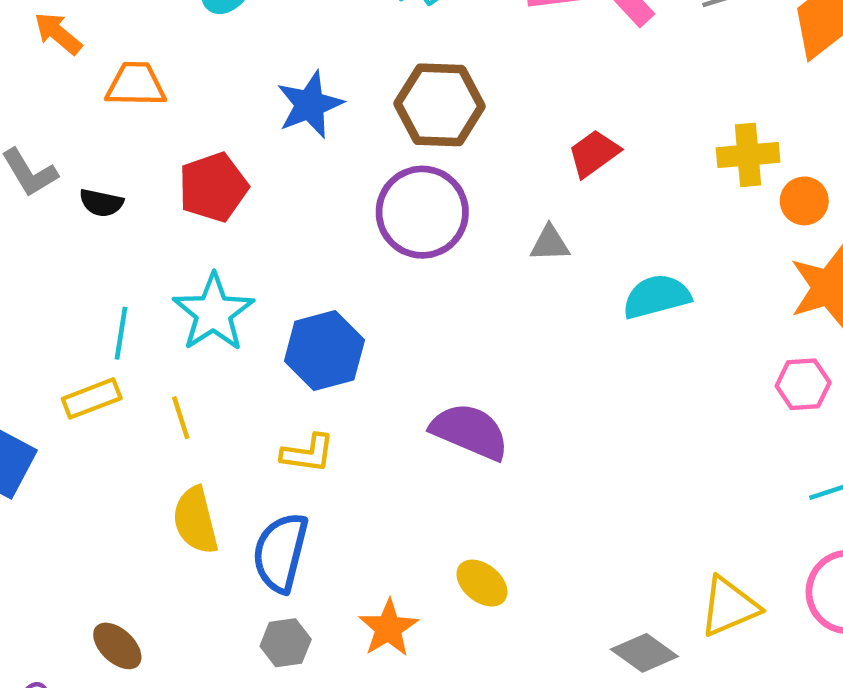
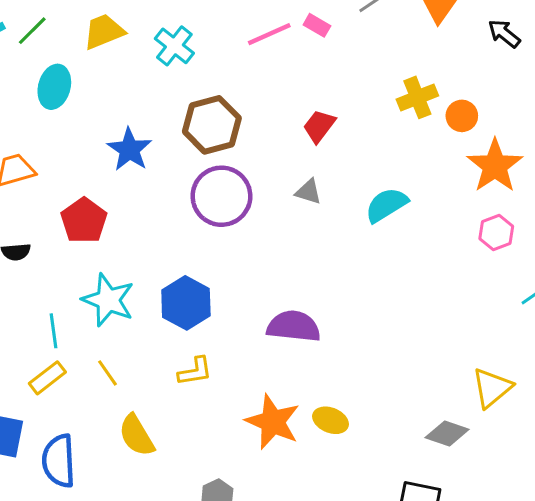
gray triangle: (550, 244) -> (309, 192), turned 36
blue semicircle: (280, 552) -> (59, 461), moved
orange star: (388, 628) -> (273, 422), moved, size x1.4

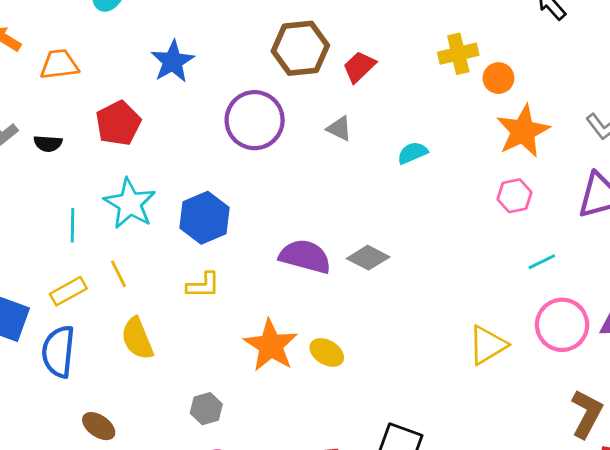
brown hexagon: (212, 125) -> (300, 48), moved
cyan semicircle: (386, 205) -> (412, 153), size x0.7
yellow rectangle: (47, 378) -> (68, 291), moved
gray diamond: (447, 433) -> (368, 258), moved

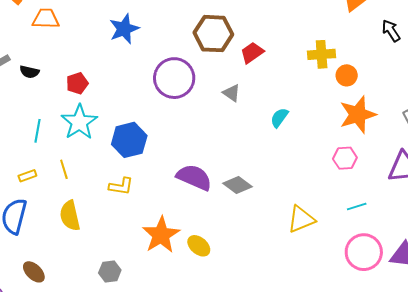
red pentagon: (118, 123) -> (77, 83), moved, size x0.7
cyan semicircle: (412, 153) -> (279, 118), turned -40
yellow rectangle: (68, 291) -> (27, 176), size x0.7
yellow triangle: (487, 345) -> (301, 219), moved

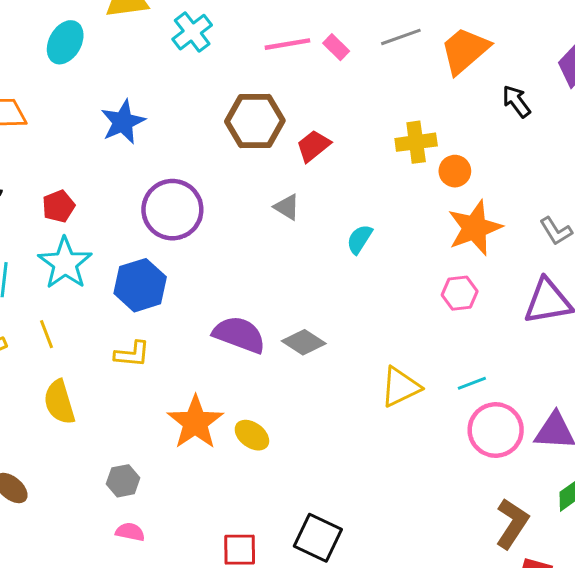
purple circle: (174, 78) -> (172, 210), moved
cyan line: (357, 206) -> (472, 383), moved

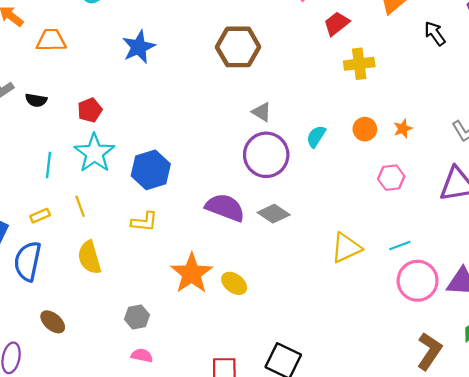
red trapezoid: (313, 146) -> (336, 23), moved
orange circle: (455, 171) -> (365, 129), moved
purple circle: (172, 210) -> (266, 155), moved
orange star: (475, 228) -> (403, 129), size x0.5

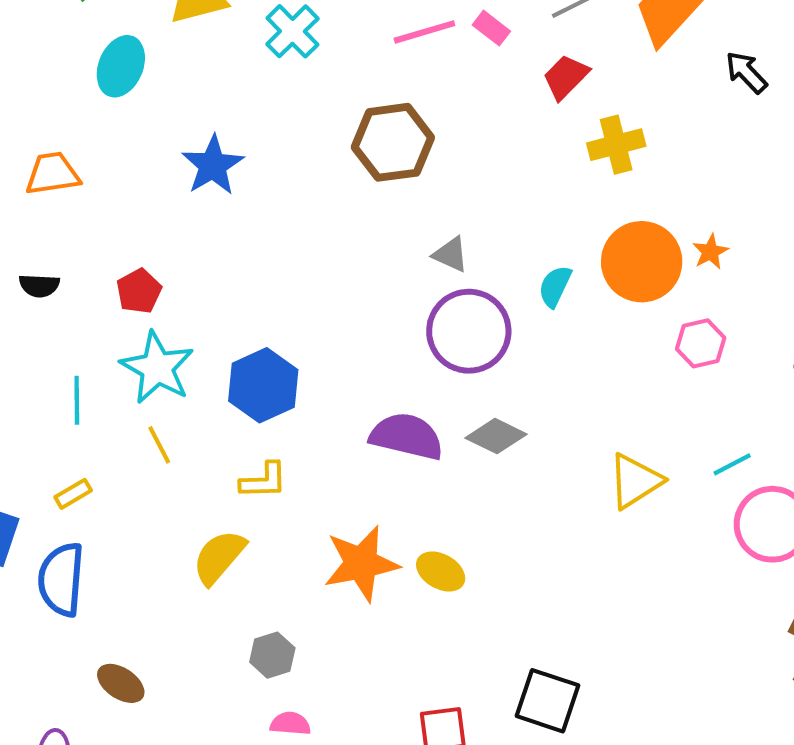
orange circle: (365, 129) -> (642, 262), size x1.8
yellow line: (80, 206) -> (159, 445), moved
yellow semicircle: (89, 257) -> (219, 557), moved, turned 64
orange star: (192, 273) -> (361, 563), turned 30

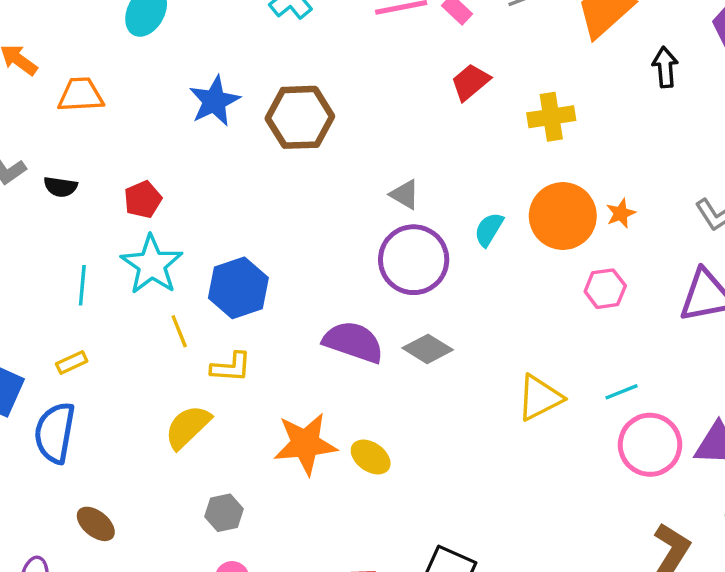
black arrow: (746, 72) -> (665, 67), turned 33
red trapezoid: (566, 77) -> (471, 82), moved
brown hexagon: (393, 142) -> (300, 117), moved
yellow line: (159, 445) -> (179, 331), moved

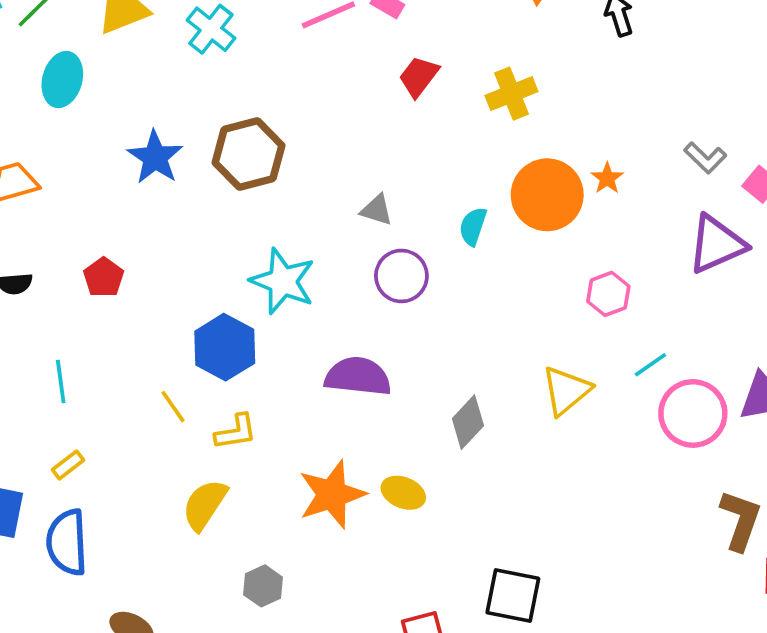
purple circle: (414, 260) -> (401, 276), size x0.7
cyan star: (152, 265) -> (283, 281), moved
pink hexagon: (605, 289) -> (608, 294), moved
gray diamond: (428, 349) -> (468, 422), moved, turned -66

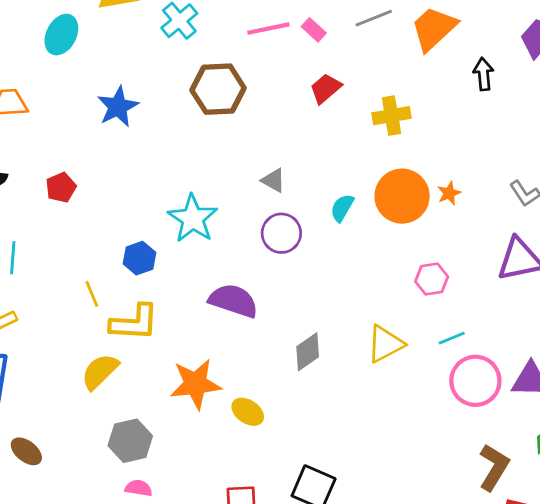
brown hexagon: (248, 154) -> (218, 89), moved
blue hexagon: (225, 347) -> (139, 258), size x0.7
yellow L-shape: (236, 432) -> (134, 323), size x1.5
yellow ellipse: (403, 493) -> (248, 412), moved
gray hexagon: (263, 586) -> (130, 441), size x1.4

